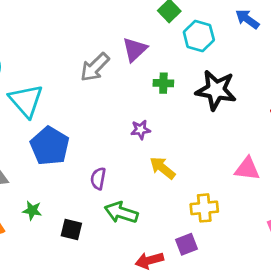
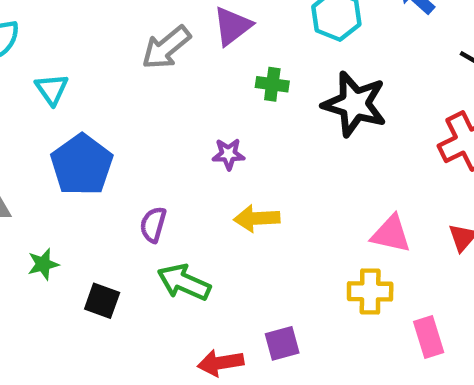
cyan triangle: (26, 101) -> (52, 89), size x0.6
yellow arrow: (162, 168) -> (257, 218), turned -48
yellow cross: (204, 208) -> (370, 291), moved
green star: (32, 210) -> (43, 264), turned -30

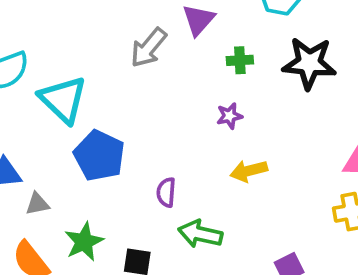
cyan triangle: (52, 89) -> (63, 99), size x1.8
purple star: (228, 154) -> (229, 116), moved
green star: (43, 264) -> (84, 242), size x1.5

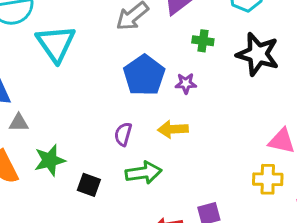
blue pentagon: (99, 156) -> (144, 75), moved
yellow arrow: (249, 171) -> (173, 129), moved
green arrow: (200, 234) -> (144, 173), turned 148

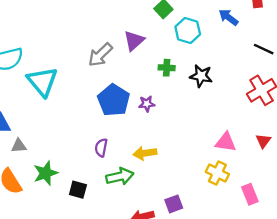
green cross: (203, 41) -> (167, 68), moved
black star: (258, 54) -> (201, 76), size x0.7
yellow arrow: (173, 129) -> (145, 153), moved
yellow cross: (268, 179) -> (217, 173), turned 30

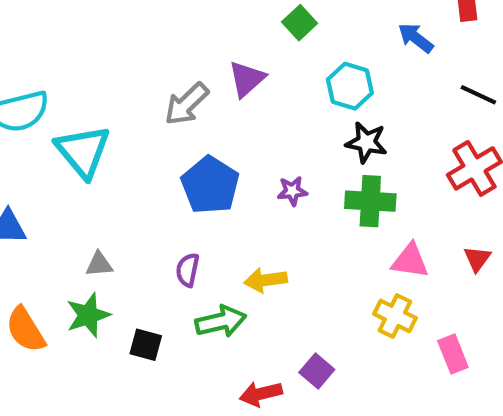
cyan hexagon: (188, 31) -> (350, 86), moved
green cross: (167, 68) -> (370, 201), moved, size x1.6
purple star: (147, 104) -> (292, 191), moved
gray triangle: (19, 146) -> (99, 264), moved
purple square: (174, 204) -> (317, 371), turned -30

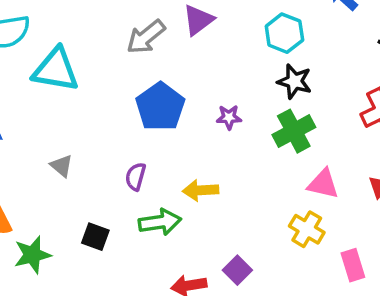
cyan triangle: (83, 151) -> (56, 70), turned -45
green cross: (370, 201) -> (294, 131), turned -36
gray triangle: (99, 264) -> (62, 166), turned 40
green star: (88, 315) -> (32, 255), moved

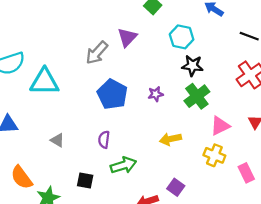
pink triangle: (323, 184) -> (220, 126), turned -30
yellow arrow: (200, 190) -> (170, 139), moved

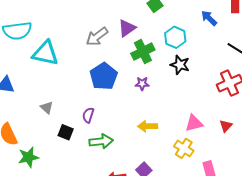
green cross: (197, 96) -> (143, 52), moved
black square: (85, 180) -> (66, 132), moved

